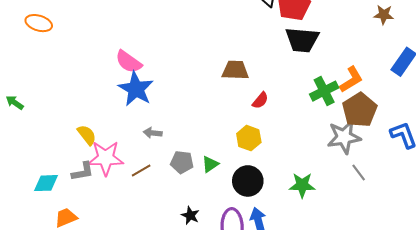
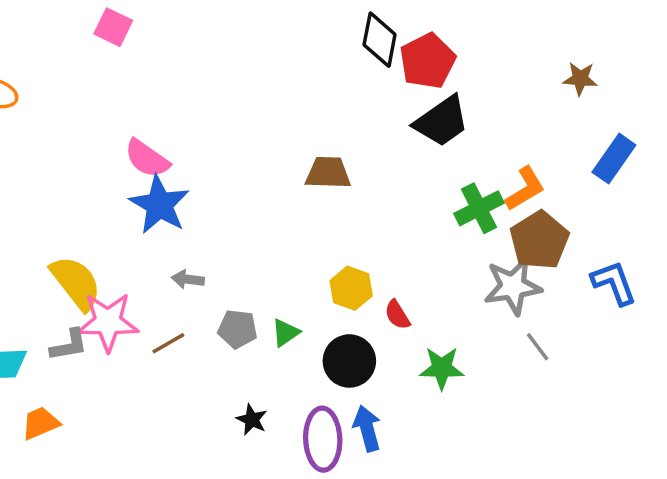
black trapezoid: (302, 40) -> (442, 121), turned -40
red semicircle: (260, 100) -> (397, 315), moved, turned 108
yellow semicircle: (87, 135) -> (76, 283), size x1.6

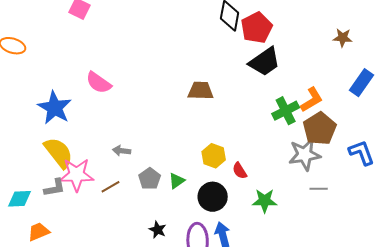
blue star: (159, 205) -> (55, 108), moved
gray pentagon: (238, 329) -> (150, 179), turned 30
gray line: (538, 347) -> (319, 189), turned -54

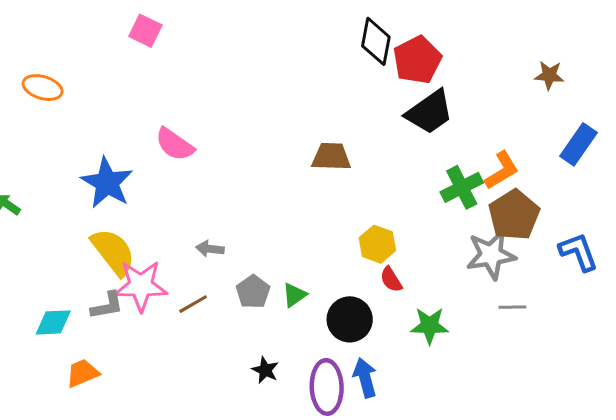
yellow hexagon: (214, 156) -> (377, 244), moved

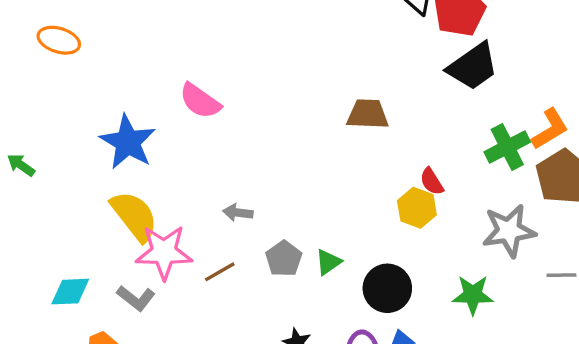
gray star: (491, 255) -> (509, 231), moved
red semicircle: (391, 279) -> (432, 181), moved
gray L-shape: (107, 306) -> (136, 298), moved, turned 48

